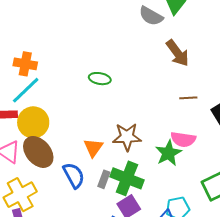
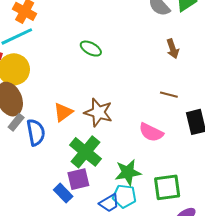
brown arrow: (178, 53) -> (173, 49), size x0.7
green star: (168, 153) -> (128, 172), moved
gray rectangle: (104, 179) -> (16, 122), moved

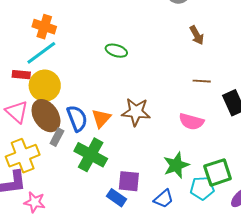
blue semicircle: (36, 132) -> (77, 118), moved
green cross: (85, 152) -> (91, 155), moved
purple square: (78, 179) -> (129, 181), turned 30
cyan pentagon: (124, 196) -> (202, 188), moved

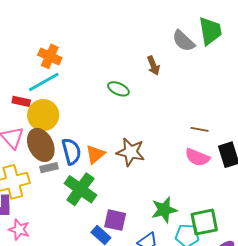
brown arrow: (197, 35) -> (153, 66), moved
pink semicircle: (191, 122) -> (197, 157), moved
gray rectangle: (57, 137) -> (49, 168), turned 42

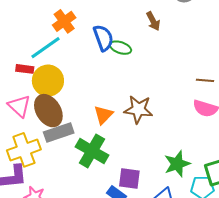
orange cross: (50, 56) -> (64, 21), moved, turned 35
blue semicircle: (71, 151) -> (103, 38), moved
gray rectangle: (49, 168) -> (59, 132), size x1.6

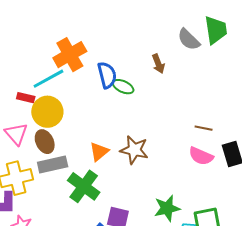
orange cross: (64, 21) -> (70, 55), size x1.4
brown ellipse: (48, 111) -> (45, 142), size x0.7

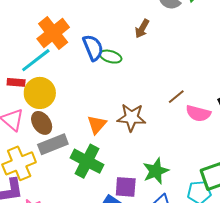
brown arrow: (158, 64) -> (142, 29), turned 60
brown line: (204, 128) -> (176, 97), moved, turned -42
green star: (167, 208) -> (156, 171), moved

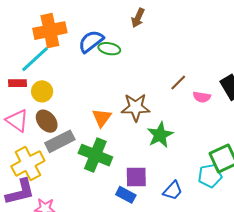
orange cross: (53, 33) -> (50, 31), turned 32
blue semicircle: (93, 48) -> (91, 41), turned -100
yellow circle: (40, 93) -> (42, 91), size x0.7
pink semicircle: (198, 113) -> (202, 97), size x0.7
green star: (156, 171) -> (160, 135), moved

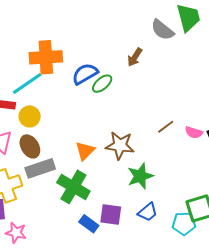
green ellipse: (109, 49) -> (102, 84), turned -60
pink semicircle: (202, 97) -> (194, 132), moved
blue trapezoid: (173, 191) -> (148, 212), moved
blue rectangle: (126, 195) -> (89, 224), moved

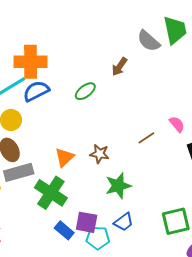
blue semicircle: (85, 74) -> (36, 91), moved
pink semicircle: (194, 132) -> (177, 124), moved, turned -150
brown star: (120, 145) -> (100, 154), size x0.7
cyan pentagon: (184, 224) -> (98, 238), moved

